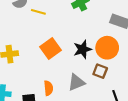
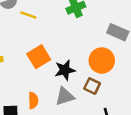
black star: (83, 49) -> (65, 70), moved

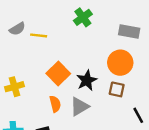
gray triangle: (65, 96) -> (80, 107), moved
orange semicircle: (33, 100) -> (55, 104), moved

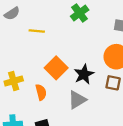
gray semicircle: (17, 29) -> (12, 14), moved
orange semicircle: (55, 104) -> (41, 92), moved

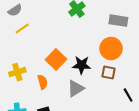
yellow line: (37, 31) -> (22, 28), moved, turned -40
black star: (84, 74) -> (82, 65), turned 30

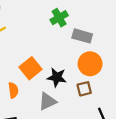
gray rectangle: (118, 21) -> (82, 36), moved
brown square: (108, 72) -> (84, 89), turned -32

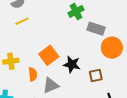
orange circle: (90, 64) -> (112, 48), moved
gray triangle: (47, 101) -> (51, 85), moved

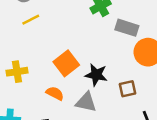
orange semicircle: (33, 74) -> (55, 93), moved, turned -56
gray triangle: (51, 85) -> (86, 102), moved, turned 36

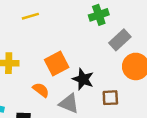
gray rectangle: (127, 28) -> (120, 40), turned -70

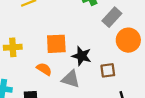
orange square: (57, 63) -> (56, 44), turned 30

